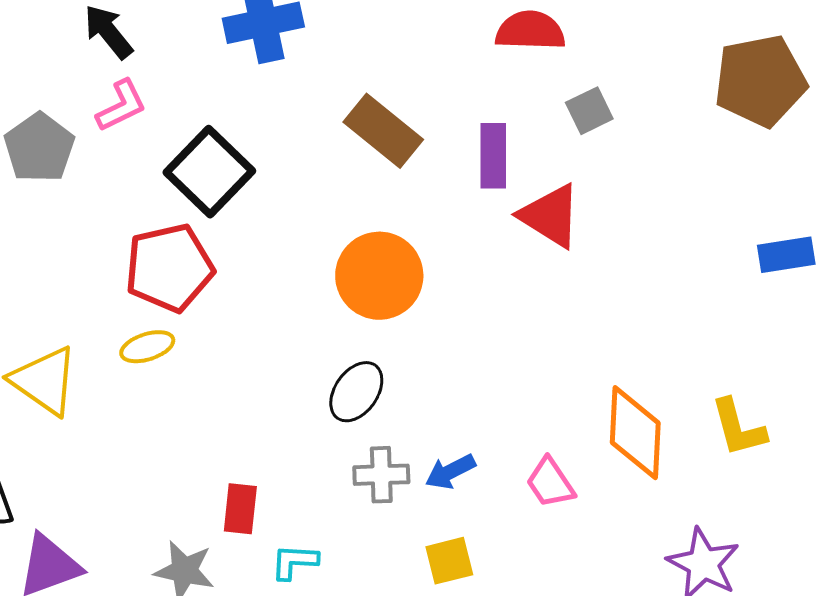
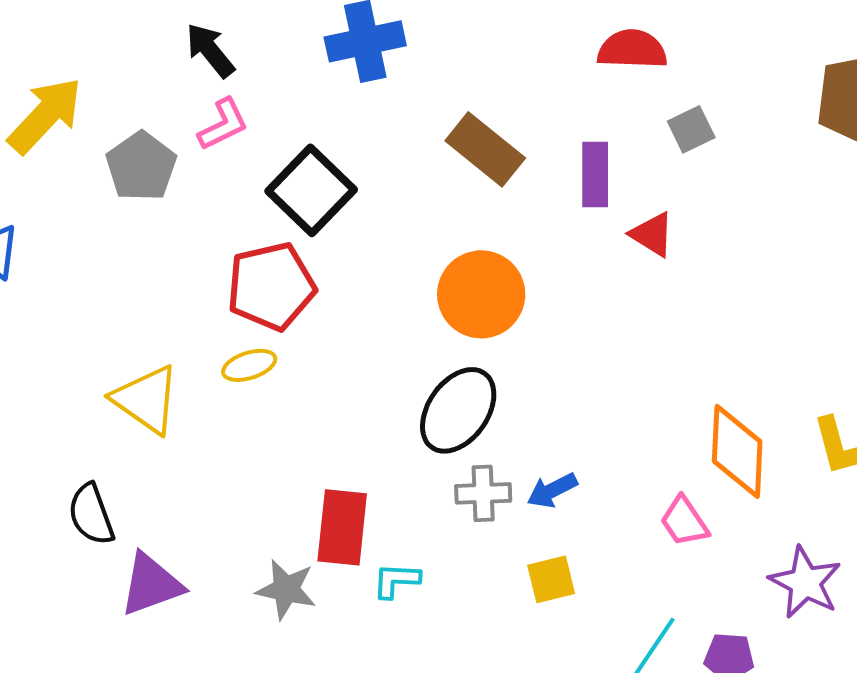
red triangle: (550, 216) -> (652, 234), size x0.7
black ellipse: (356, 392) -> (458, 410), size x1.4
pink trapezoid: (550, 483) -> (684, 521), moved
red rectangle: (240, 509) -> (342, 527), size x1.5

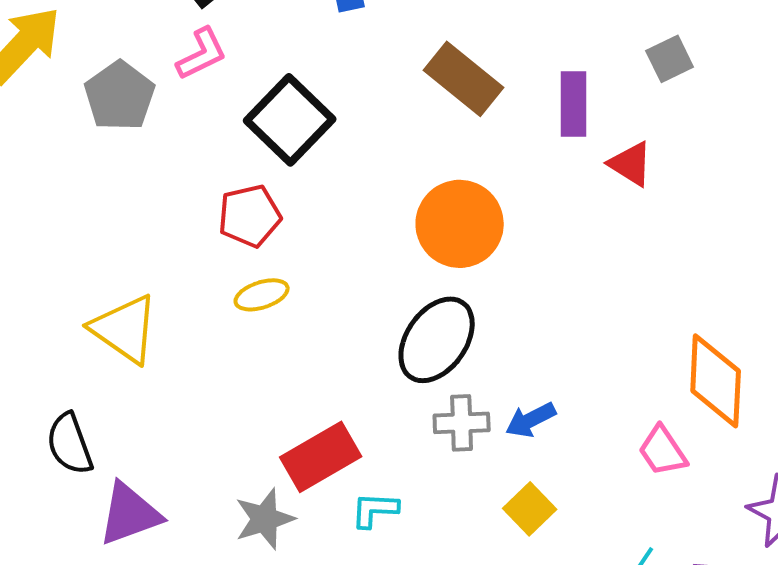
red pentagon: (271, 286) -> (250, 216), size x0.7
yellow ellipse: (249, 365) -> (262, 295), moved
red rectangle: (342, 527) -> (321, 457), turned 54
yellow square: (551, 579) -> (530, 509), turned -30
gray star: (286, 589) -> (265, 519), turned -30

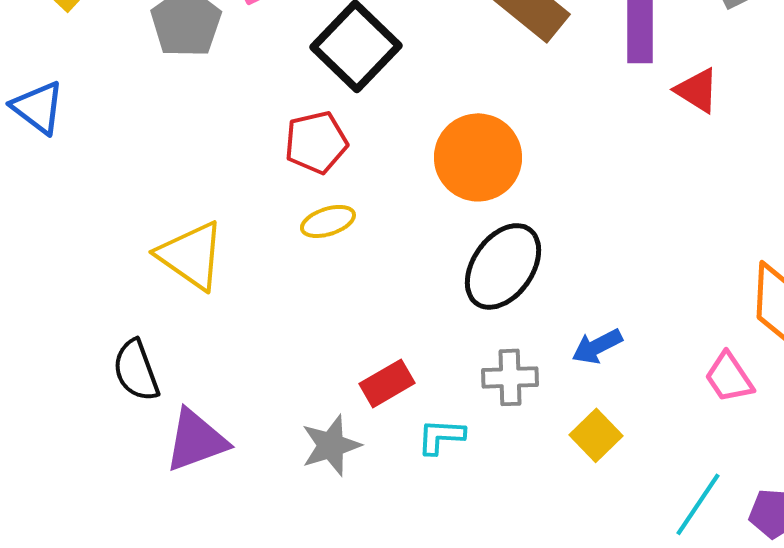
orange circle: (460, 224) -> (478, 157), moved
gray cross: (462, 423) -> (510, 377), moved
red rectangle: (321, 457) -> (387, 383), size x0.7

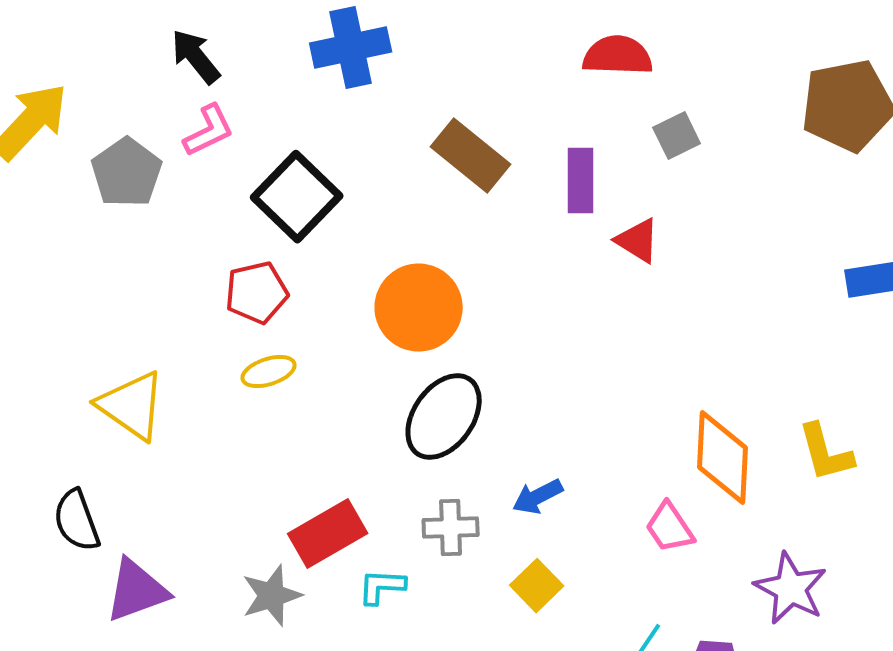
red rectangle: (387, 383) -> (328, 534), size x1.4

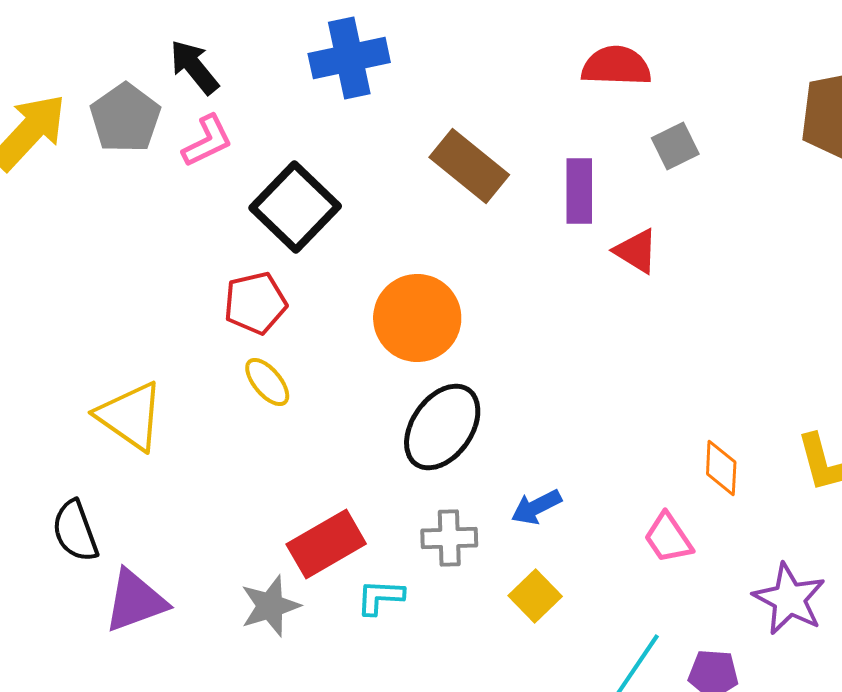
gray pentagon: (127, 173) -> (125, 118), moved
yellow ellipse: (269, 372) -> (267, 382), turned 68
orange diamond: (723, 458) -> (721, 468), size x0.6

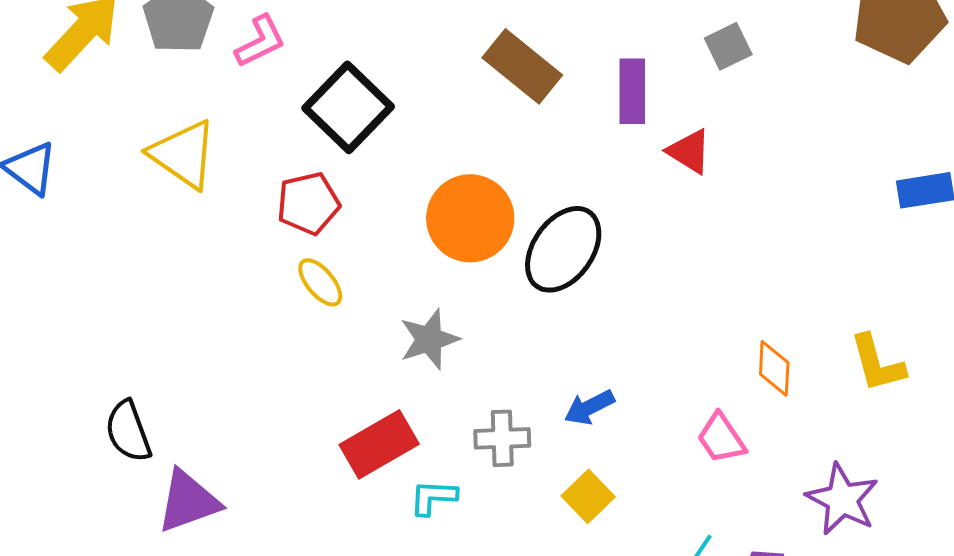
yellow triangle: (130, 416) -> (183, 154), moved
black ellipse: (442, 427) -> (563, 249), moved
gray star: (270, 606) -> (429, 339), moved

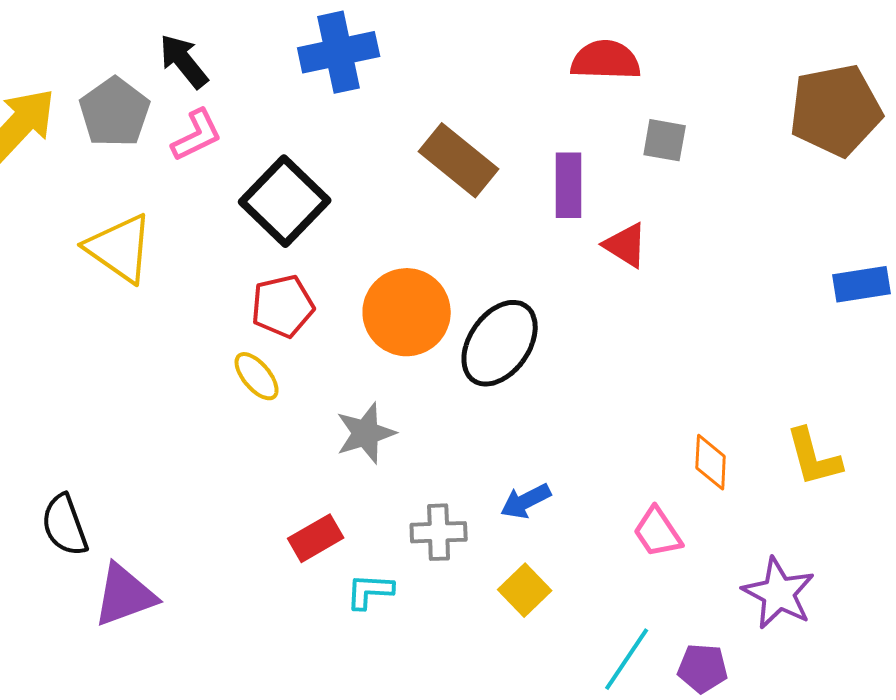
gray square: (728, 46) -> (665, 140), turned 36
red pentagon: (308, 203) -> (283, 306), moved
red rectangle: (379, 444) -> (316, 538), size x0.7

